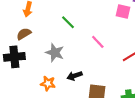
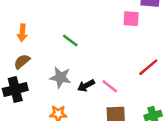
pink line: (98, 42) -> (110, 86), moved
black arrow: (75, 76) -> (86, 86), moved

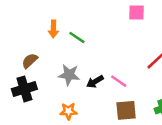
orange arrow: (22, 33) -> (53, 29), moved

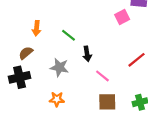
pink square: (137, 13) -> (122, 17), turned -32
orange arrow: (53, 29) -> (36, 28), moved
black arrow: (95, 82) -> (87, 54), moved, turned -72

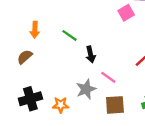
gray star: (59, 67) -> (86, 89), moved, turned -30
black cross: (20, 77) -> (30, 99), moved

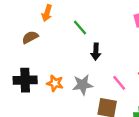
pink line: (108, 77) -> (119, 83), moved
orange star: (61, 105) -> (55, 83), moved

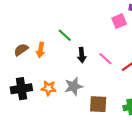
orange arrow: (47, 13) -> (41, 50), moved
pink line: (119, 83) -> (105, 59), moved

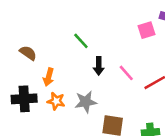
brown semicircle: (21, 50) -> (28, 53), turned 64
orange arrow: (41, 50) -> (49, 77), moved

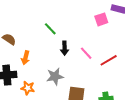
orange star: (56, 101) -> (28, 88), moved

